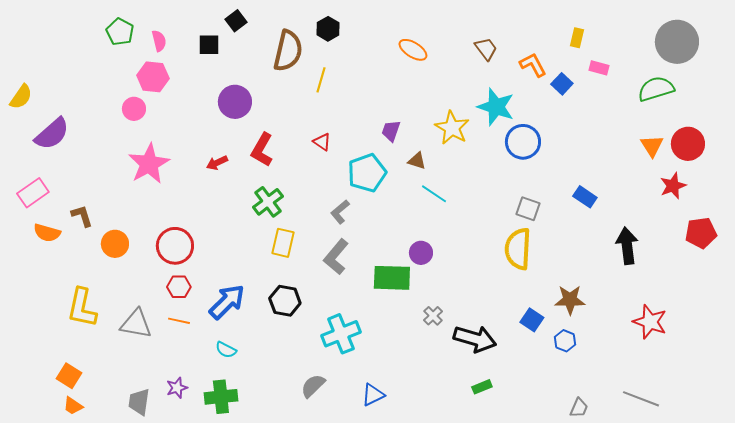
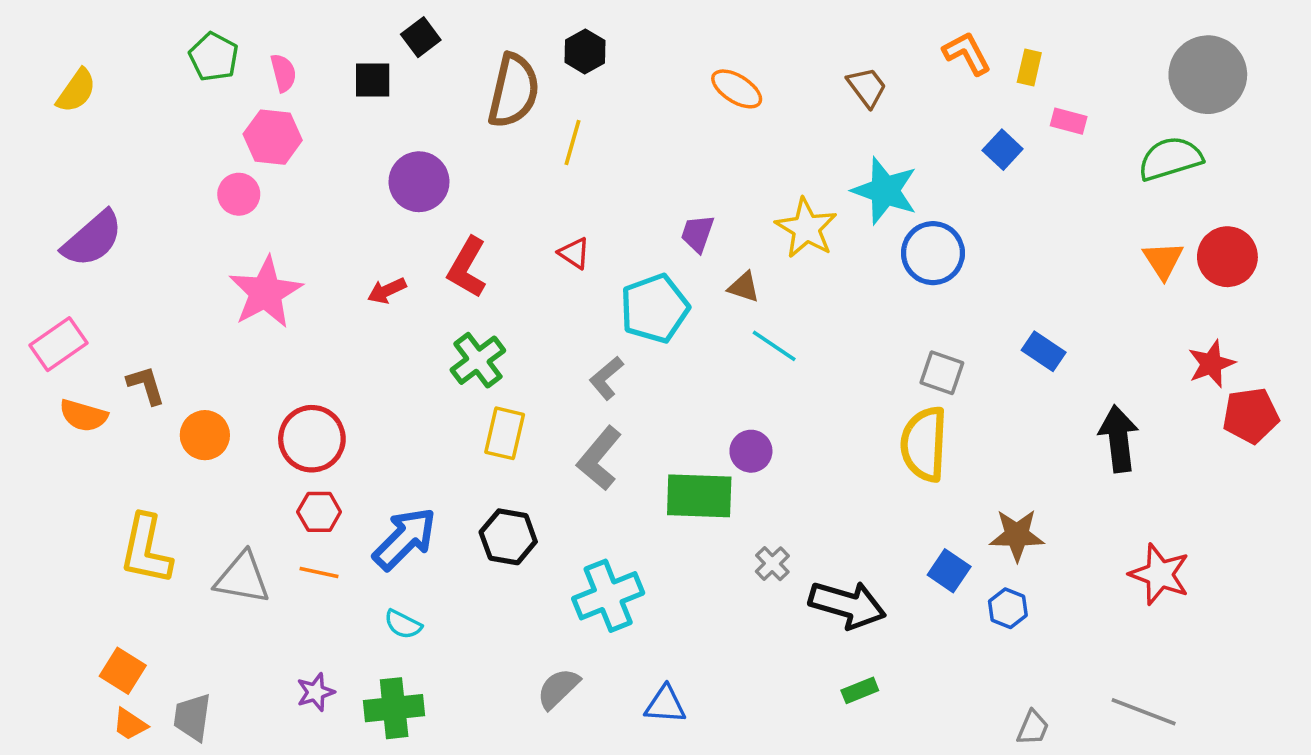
orange L-shape: (533, 65) -> (967, 53), moved
yellow semicircle: (21, 97) -> (76, 91), moved
red star: (673, 186) -> (1211, 364), moved
blue triangle: (373, 395) -> (665, 705), turned 30
gray trapezoid: (139, 402) -> (192, 717), moved

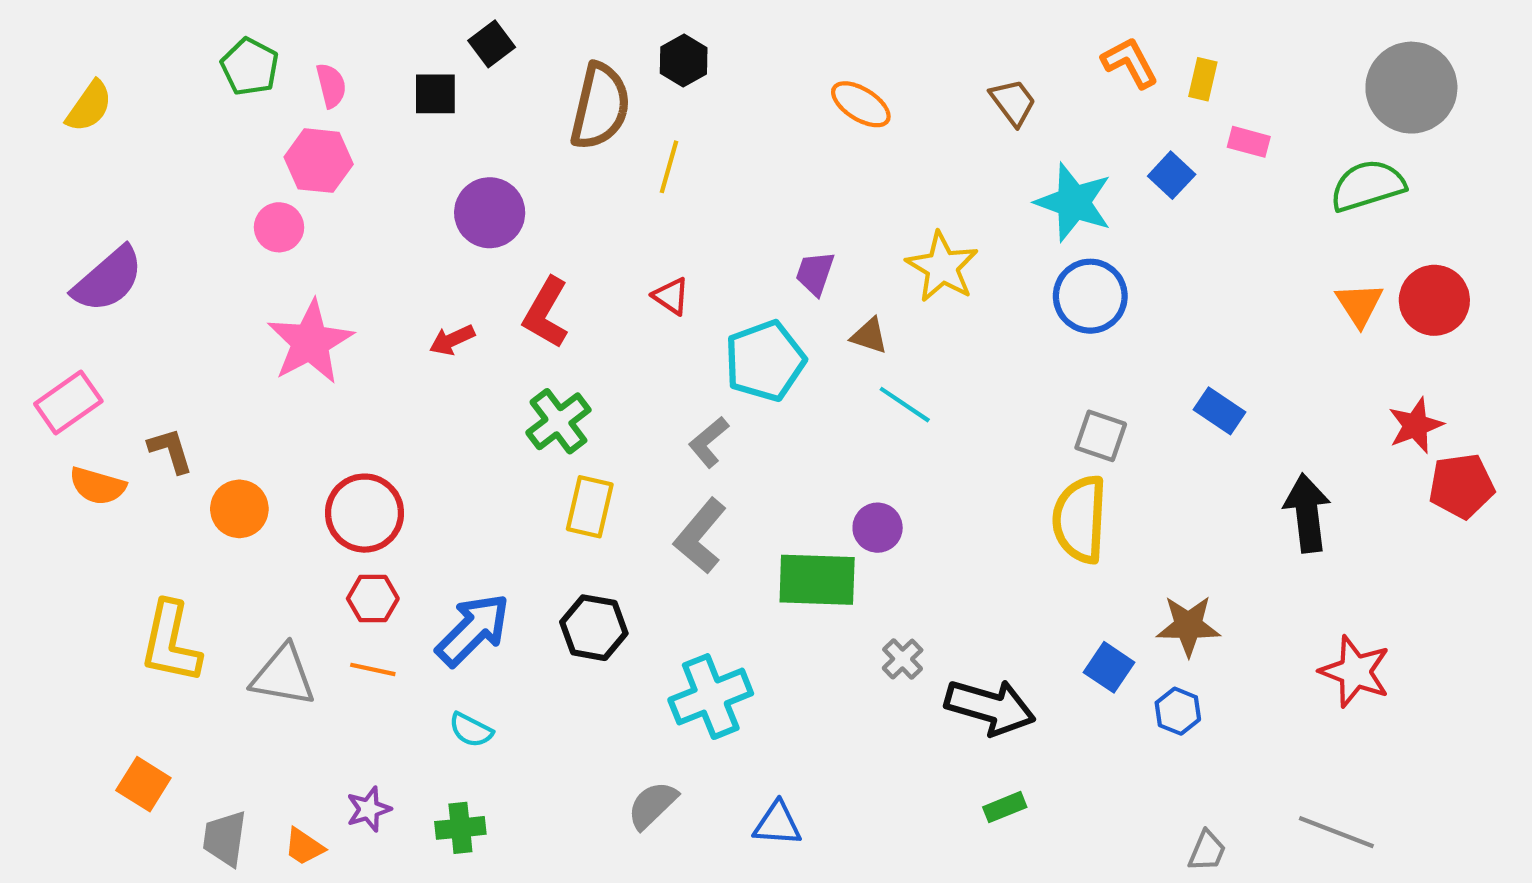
cyan star: (885, 191) -> (1074, 202), moved
green cross: (394, 708) -> (460, 828), size x0.7
orange trapezoid: (130, 724) -> (304, 847), moved

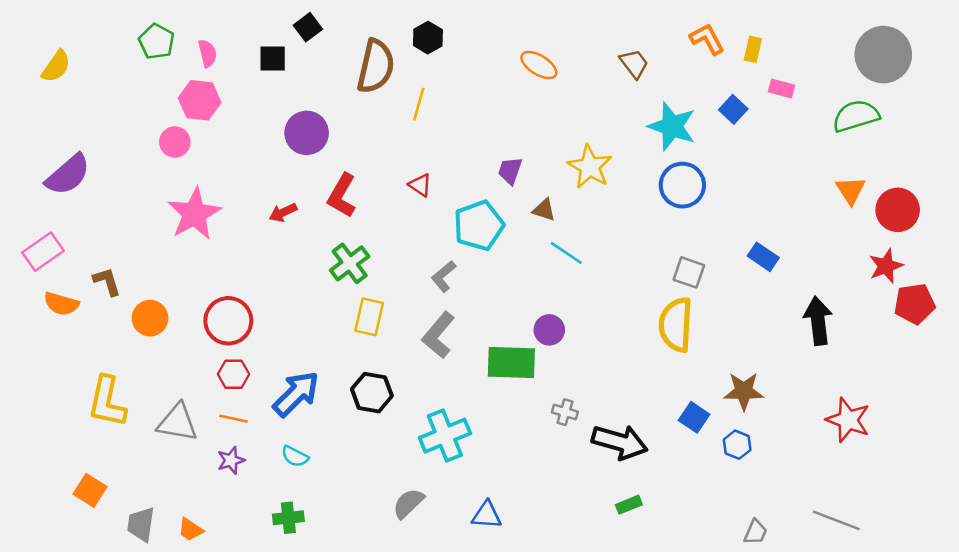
red circle: (1434, 300) -> (898, 210), moved
gray cross: (903, 659) -> (565, 412), turned -30
purple star: (369, 809) -> (231, 460), moved

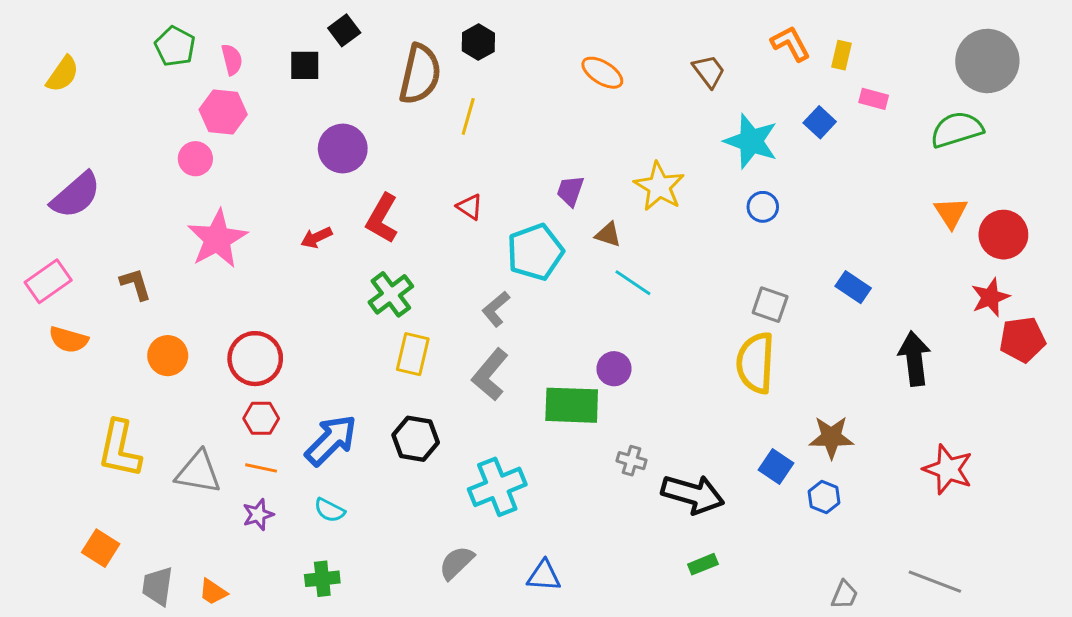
blue circle: (682, 185) -> (763, 207), size x0.6
brown L-shape: (107, 282) -> (136, 284), moved

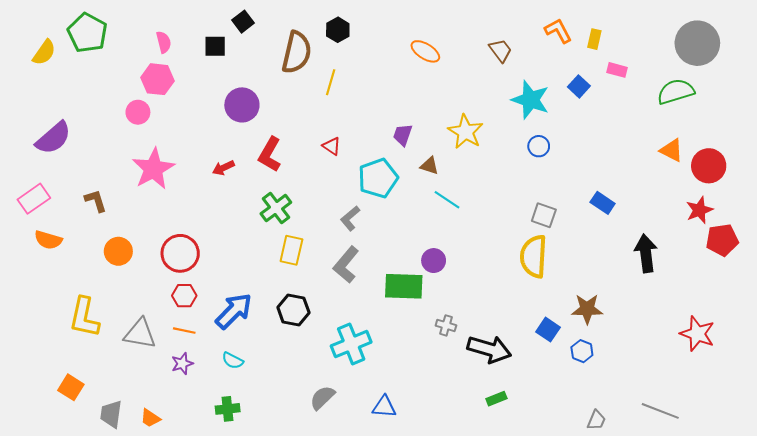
green pentagon: (175, 46) -> (87, 33), moved, size x1.4
orange triangle: (951, 213) -> (672, 150), turned -30
red star: (948, 469) -> (697, 334), moved

